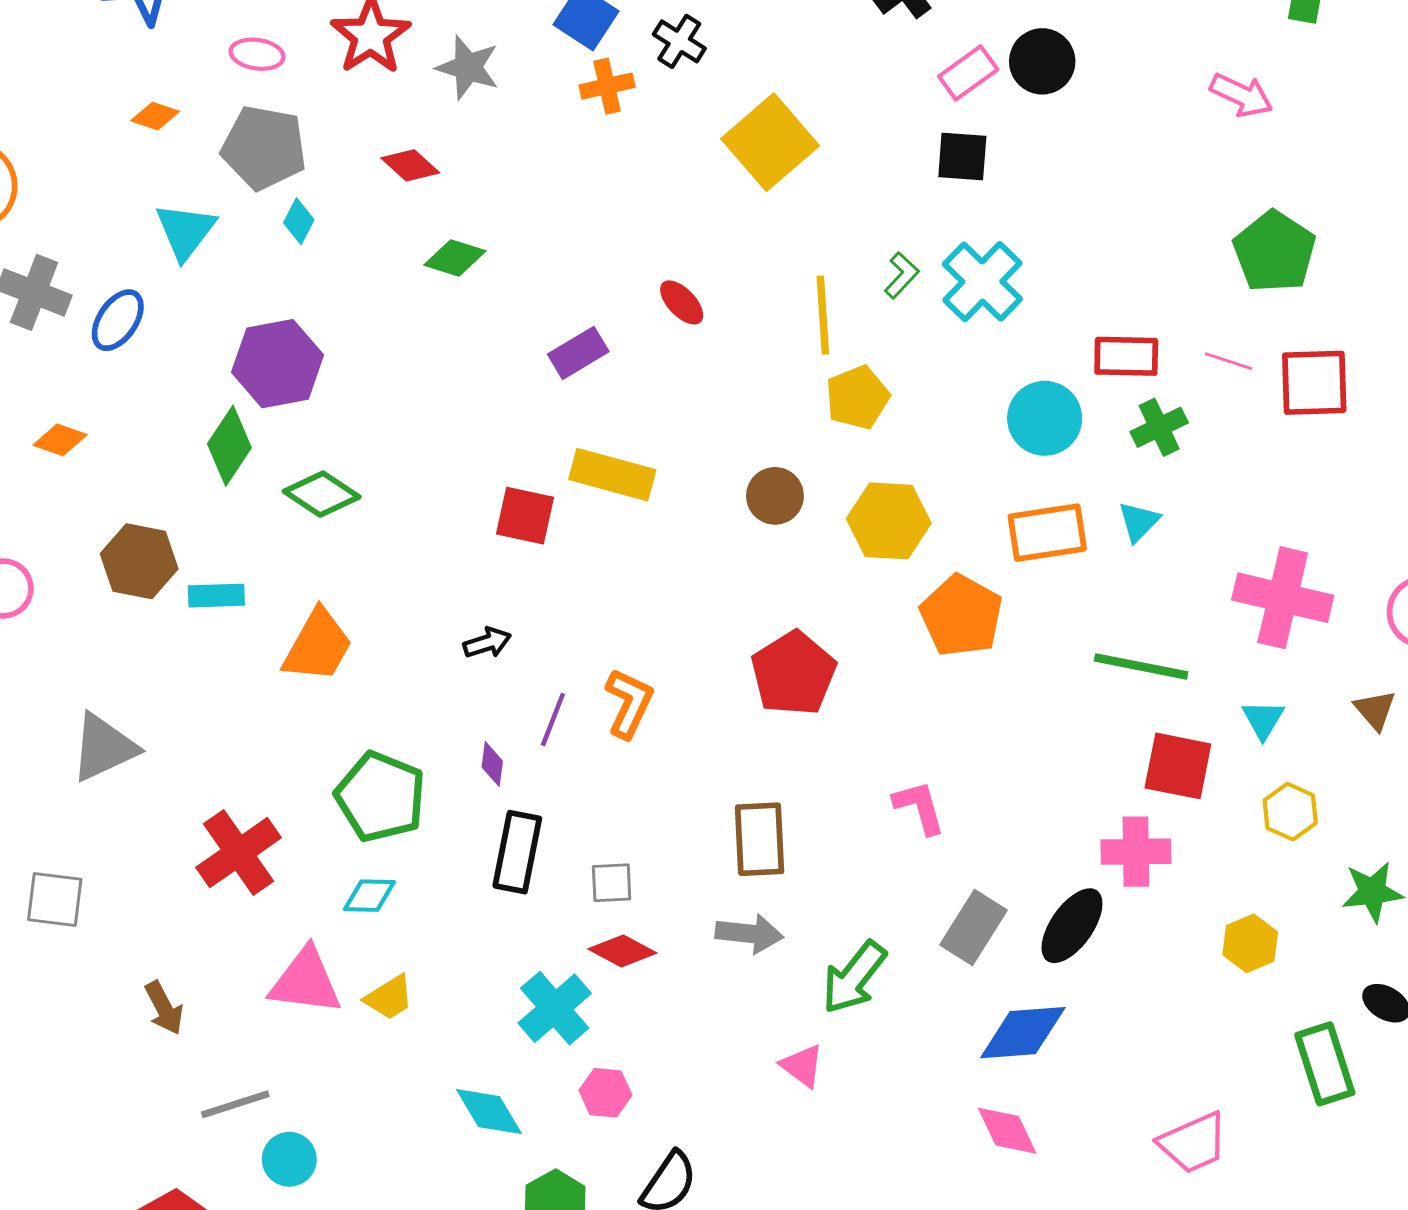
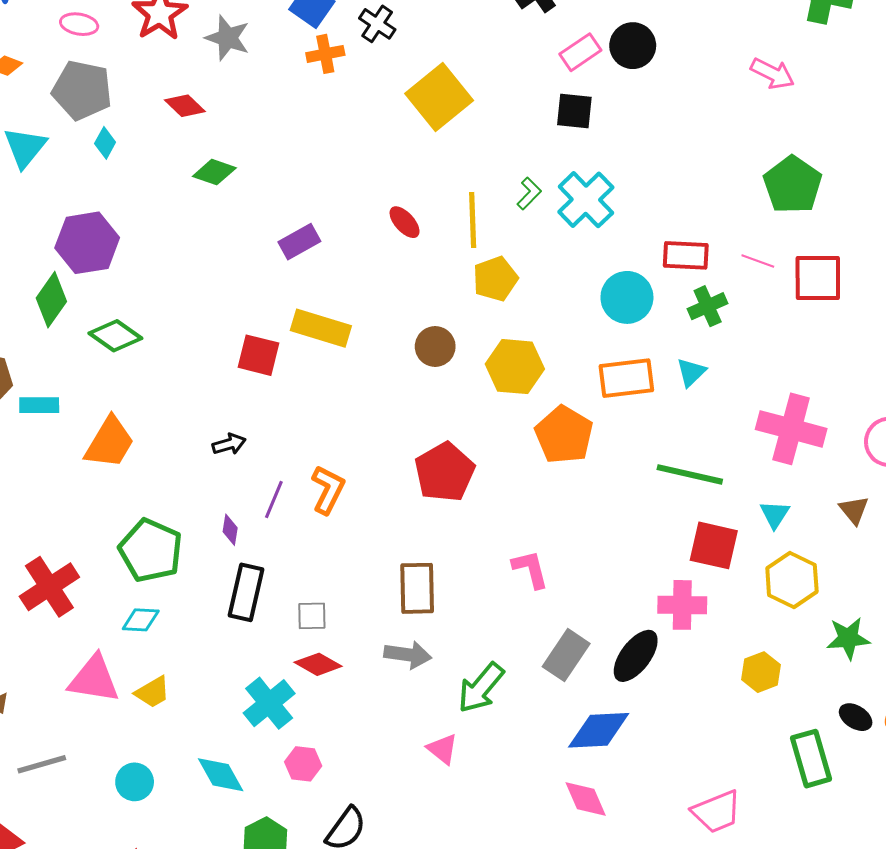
red ellipse: (682, 302) -> (405, 222), moved
yellow hexagon: (1290, 812) -> (792, 580), size x1.4
cyan circle: (289, 1159) -> (135, 782), moved

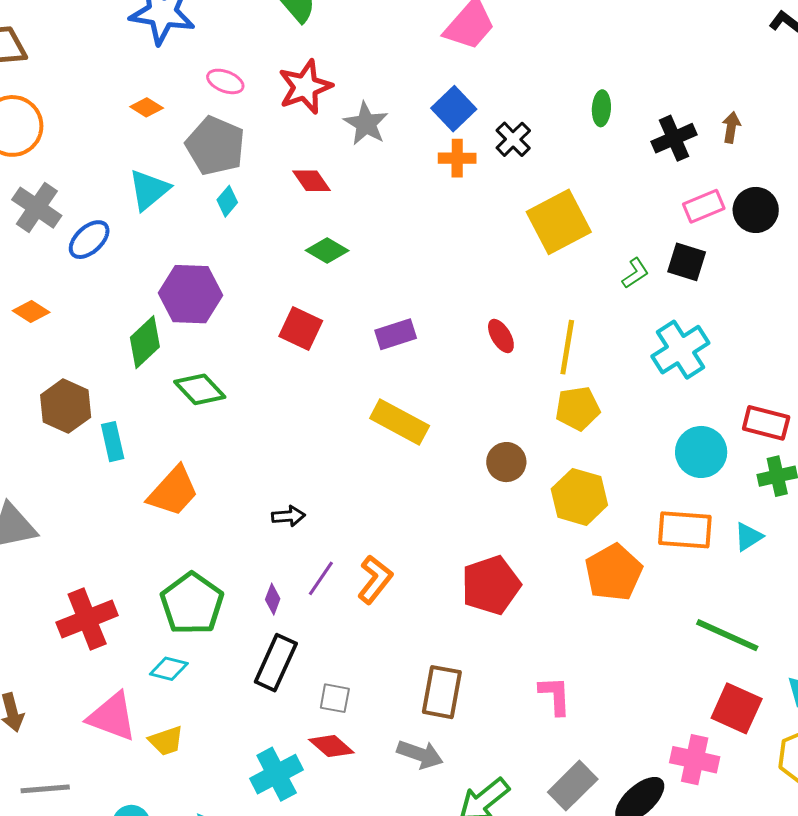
green L-shape: (529, 194) -> (635, 273), moved
red square: (258, 355) -> (301, 328), moved
cyan rectangle: (39, 405) -> (113, 442), turned 66

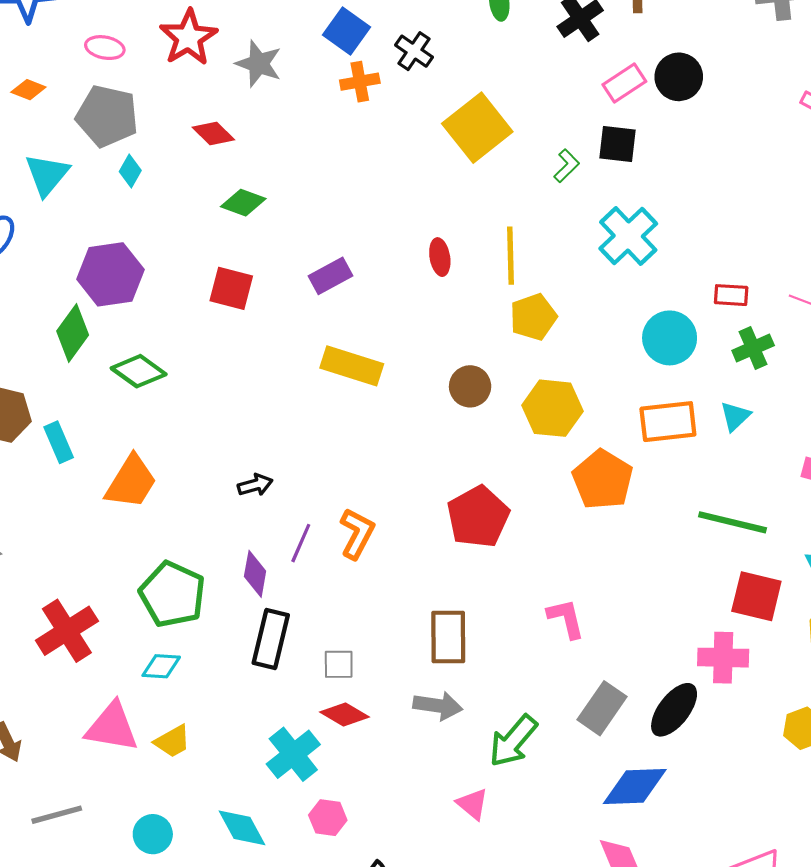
red ellipse: (501, 336) -> (440, 257), turned 32
red rectangle: (766, 423) -> (731, 295), size x0.7
purple diamond: (273, 599) -> (255, 574), size x1.4

